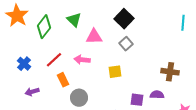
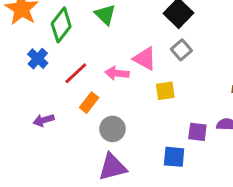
pink triangle: (94, 37) -> (145, 59), moved, turned 30
blue cross: (24, 64) -> (38, 59), moved
orange rectangle: (63, 80) -> (89, 103), turned 64

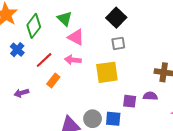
gray square: (181, 50) -> (118, 43), turned 32
pink triangle: (145, 59) -> (76, 37), moved
yellow square: (165, 91) -> (107, 72), size x1.6
gray circle: (112, 129) -> (93, 119), moved

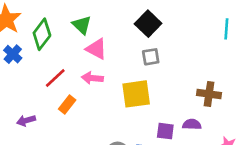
blue cross: (17, 50) -> (13, 54), moved

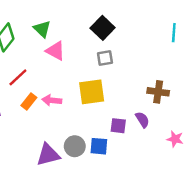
pink arrow: (92, 78) -> (52, 100), moved
purple semicircle: (192, 124) -> (142, 120), turned 56

